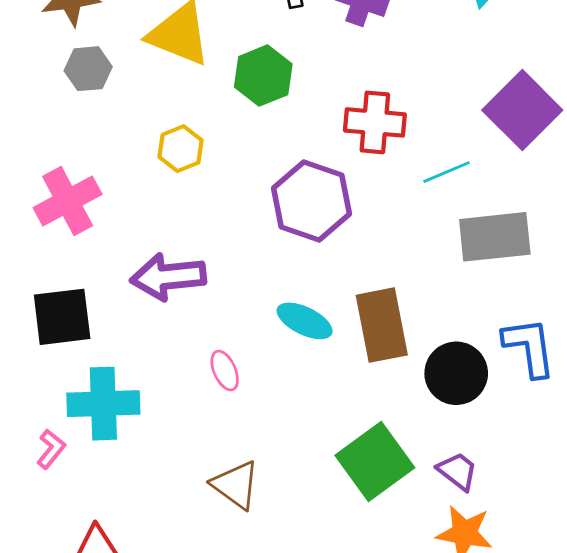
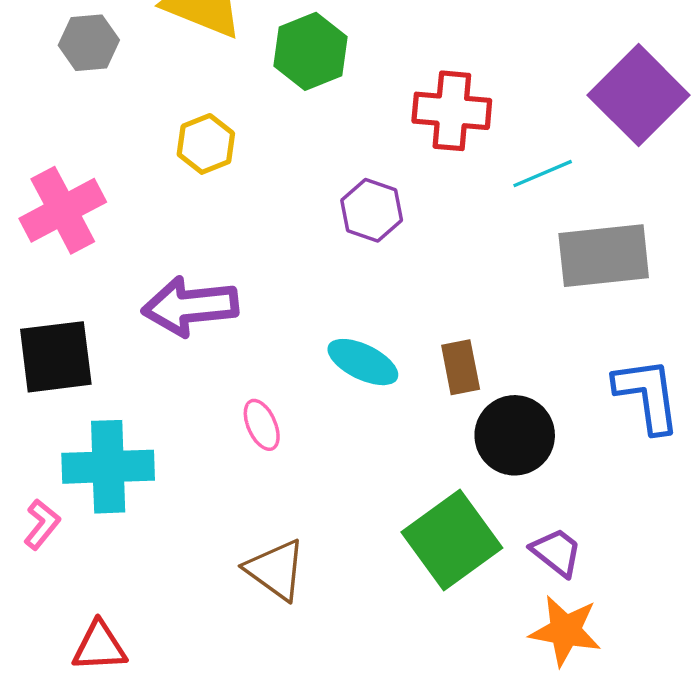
purple hexagon: (311, 201) -> (372, 210), size x0.6
brown rectangle: (382, 325) -> (461, 367), size x0.6
black circle: (456, 373) -> (515, 435), moved

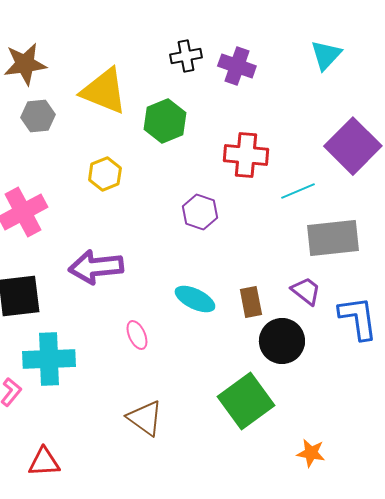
purple trapezoid: (557, 552) -> (306, 291), moved
orange star: (565, 631) -> (311, 453), size x0.7

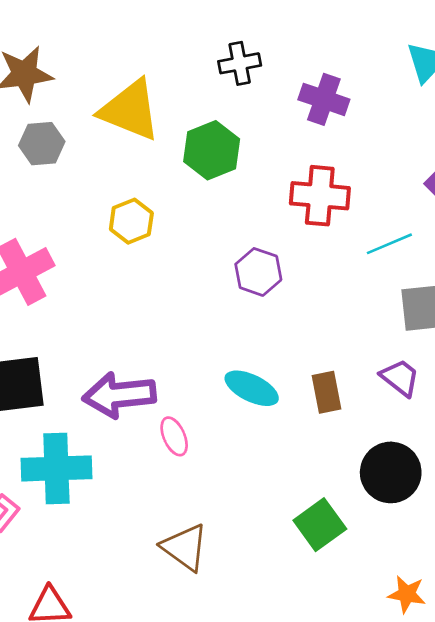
purple cross: (237, 66) -> (324, 99), moved
purple arrow: (96, 267) -> (119, 395), moved
black circle: (282, 341) -> (391, 472), moved
green square: (246, 401) -> (320, 525), size x0.7

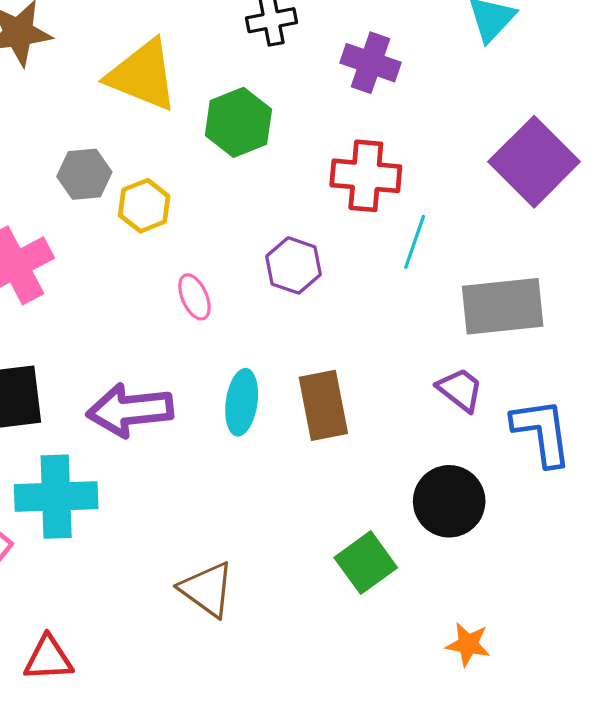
gray hexagon: (42, 144) -> (84, 174), moved
cyan line: (389, 244) -> (415, 242), moved, turned -48
cyan ellipse: (252, 388) -> (242, 402), moved, turned 72
brown rectangle: (327, 392) -> (323, 405), moved, size x1.4
pink ellipse: (174, 436) -> (194, 297), moved

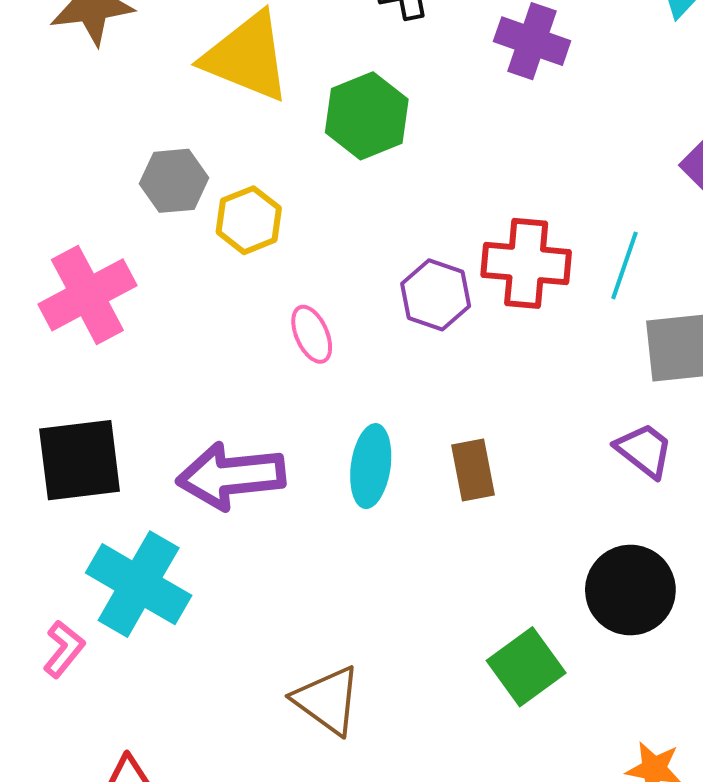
red cross: (366, 176) -> (526, 263), moved
cyan line: (415, 242) -> (625, 265), moved
brown rectangle: (323, 405) -> (473, 470), size x0.7
cyan cross: (56, 497) -> (139, 584), turned 32

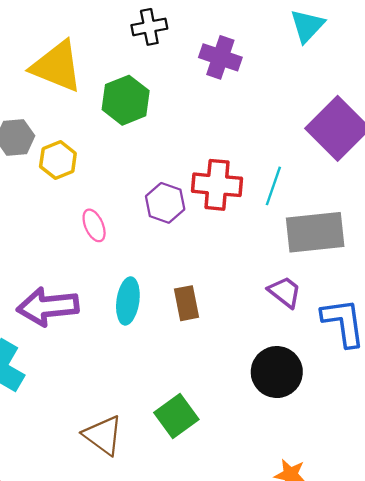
green square: (526, 667) -> (176, 416), moved

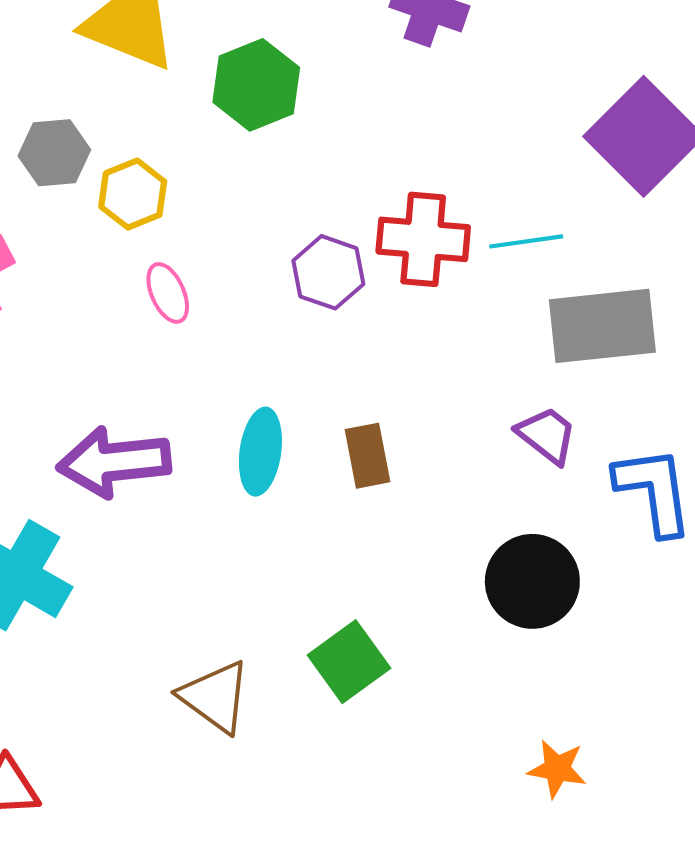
cyan line: (273, 186) -> (526, 241), turned 63
pink ellipse: (94, 225) -> (168, 293), moved

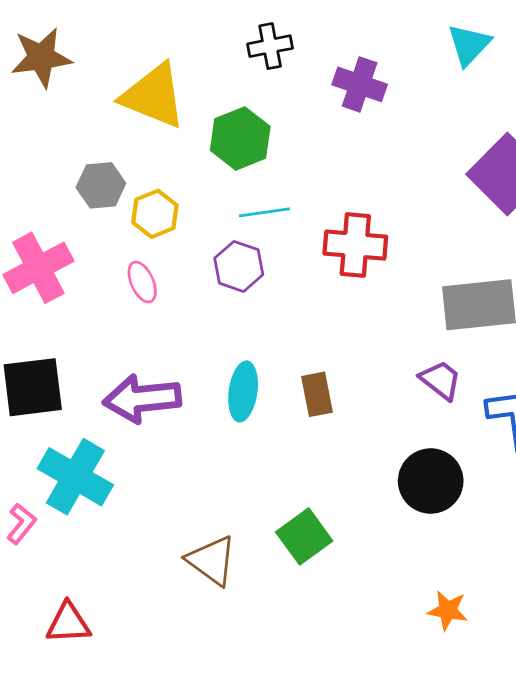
cyan line: (526, 241) -> (264, 212), moved
purple hexagon: (328, 272) -> (239, 266), moved
pink ellipse: (168, 293) -> (142, 282), moved

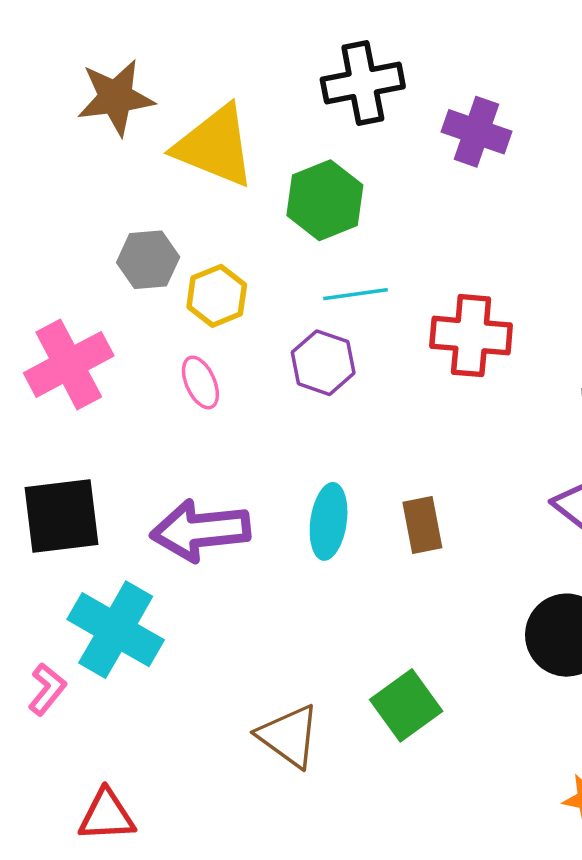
black cross: (270, 46) -> (363, 83), size x1.4
brown star: (41, 57) -> (116, 97), moved

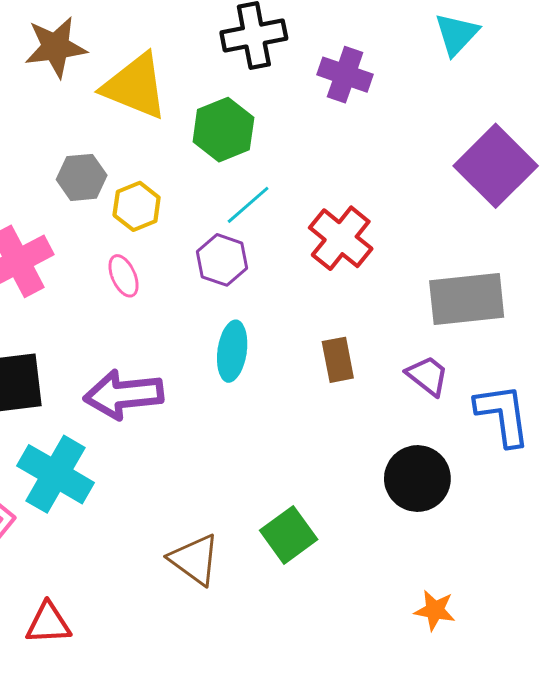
cyan line: (356, 294) -> (248, 205), turned -33
red cross: (471, 336) -> (341, 238), turned 34
cyan ellipse: (329, 521) -> (232, 351), moved
brown rectangle: (422, 525) -> (338, 360), moved

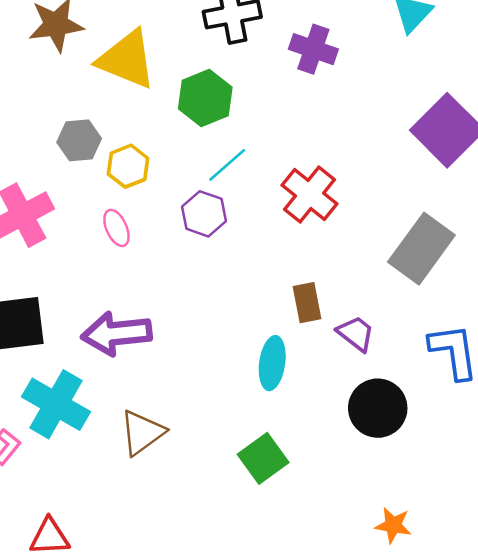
gray rectangle: (467, 299) -> (421, 249), turned -48
cyan ellipse: (232, 351) -> (272, 363), moved
purple trapezoid: (428, 376) -> (356, 333), moved
brown triangle: (194, 560) -> (142, 433), moved, turned 48

